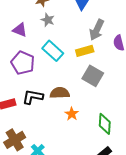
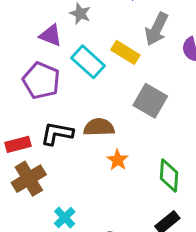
purple triangle: (20, 30) -> (51, 35), moved
yellow rectangle: (85, 51) -> (125, 52), moved, turned 48
brown cross: (15, 140) -> (29, 179), moved

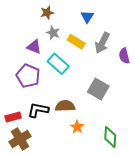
yellow rectangle: (125, 52) -> (76, 42), moved

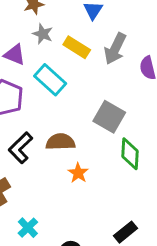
black L-shape: (38, 110) -> (21, 148), turned -55
green diamond: (110, 137) -> (130, 154), moved

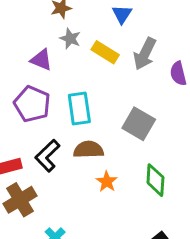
cyan rectangle: (50, 80) -> (79, 109), moved, turned 40
green diamond: (130, 154) -> (155, 180), moved

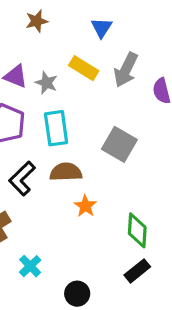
gray star: (70, 39) -> (46, 83), moved
green diamond: (155, 180) -> (137, 230), moved

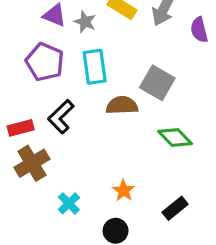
brown semicircle: (66, 172) -> (122, 105), moved
orange star: (85, 206) -> (124, 191), moved
green diamond: (137, 230) -> (175, 138), moved, turned -48

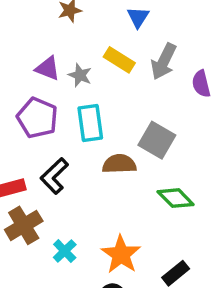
orange star: (124, 191) -> (121, 254), size x1.6
cyan cross: (69, 203) -> (65, 251), moved

